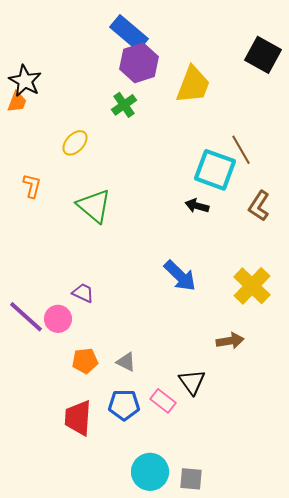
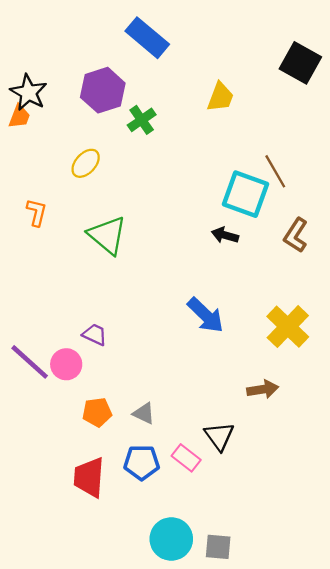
purple hexagon: (139, 63) -> (103, 90), moved
yellow trapezoid: (193, 85) -> (220, 97), size x0.7

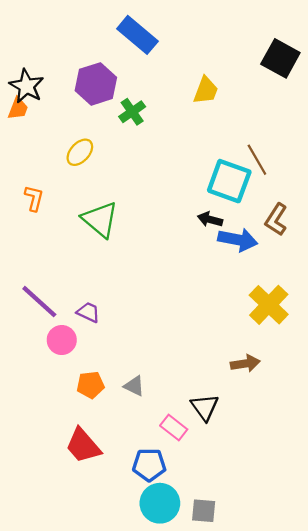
blue arrow: (206, 315) -> (238, 240), moved, turned -33
purple line: (30, 362) -> (39, 302), moved
blue pentagon: (142, 462) -> (149, 465), moved
red trapezoid: (89, 477) -> (83, 446), turned -45

